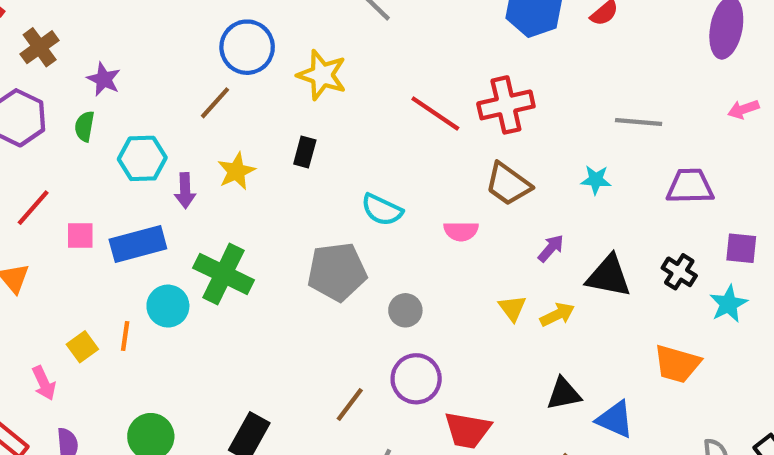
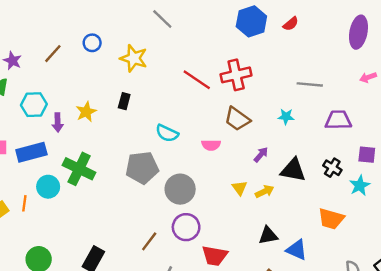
blue circle: (247, 47) -> (92, 43), size x0.6
brown line: (215, 103) -> (53, 54), moved
gray circle: (405, 310) -> (180, 189), size x1.6

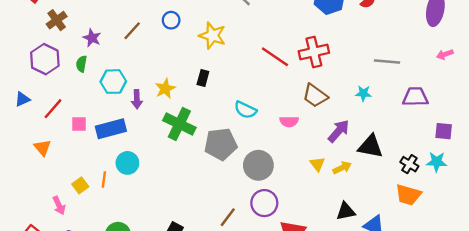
purple arrow: (261, 155) -> (339, 131), size x1.5
black cross: (332, 168) -> (409, 164), moved
green cross: (79, 169) -> (179, 124), moved
cyan star: (360, 186) -> (437, 162), turned 30

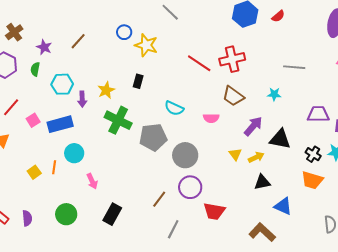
blue circle: (171, 20) -> (124, 32), moved
purple trapezoid: (415, 97) -> (318, 114), moved
pink square: (79, 124) -> (33, 120), turned -32
pink arrow: (59, 205) -> (92, 181), moved
black triangle: (346, 211) -> (262, 182), moved

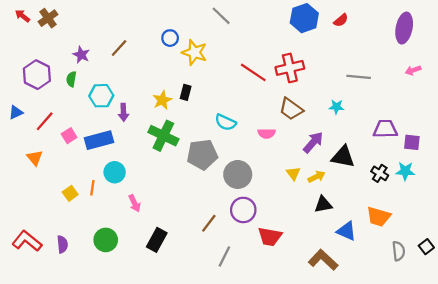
brown cross: (14, 32) -> (48, 18), moved
yellow star: (106, 90) -> (162, 100), moved
orange trapezoid: (312, 180) -> (379, 217), moved

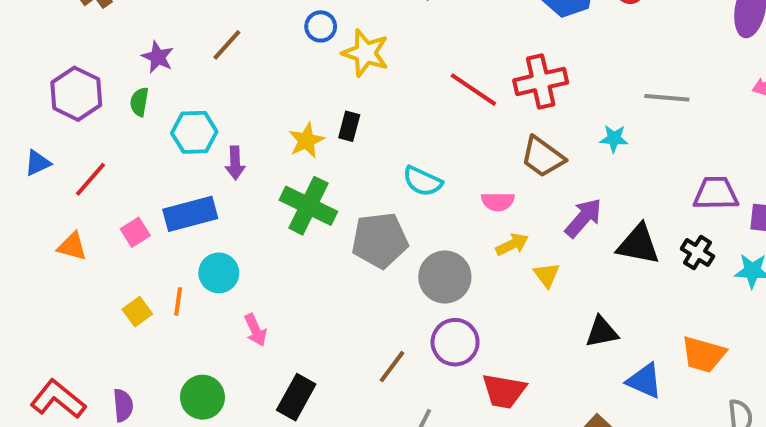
cyan star: (336, 107) -> (614, 138), moved
pink square: (69, 136) -> (135, 232), moved
orange triangle: (35, 158) -> (72, 246), turned -35
black cross: (380, 173) -> (697, 253), moved
yellow arrow: (316, 177) -> (512, 244), moved

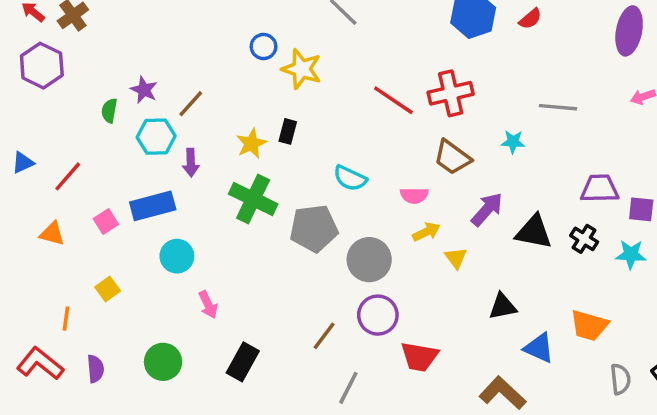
brown line: (227, 45) -> (191, 104), moved
purple star: (158, 57) -> (144, 90), moved
purple hexagon: (76, 94) -> (42, 66), moved
orange line: (178, 301) -> (66, 319), moved

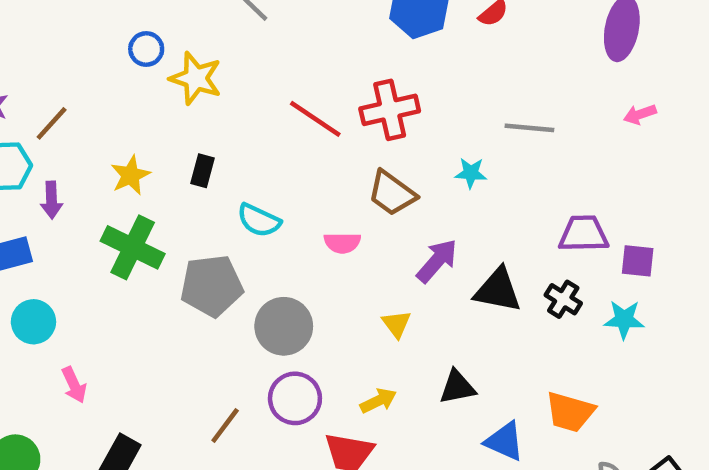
black rectangle: (288, 131) -> (203, 171), moved
yellow arrow: (426, 232) -> (378, 401), moved

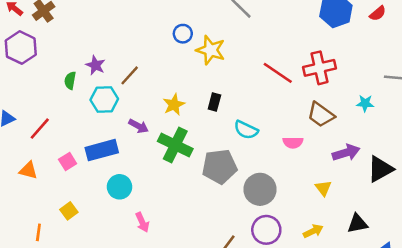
purple arrow: (52, 200) -> (138, 126), moved, turned -60
purple arrow: (437, 261) -> (346, 153), turned 32
black triangle: (498, 290) -> (380, 169), turned -40

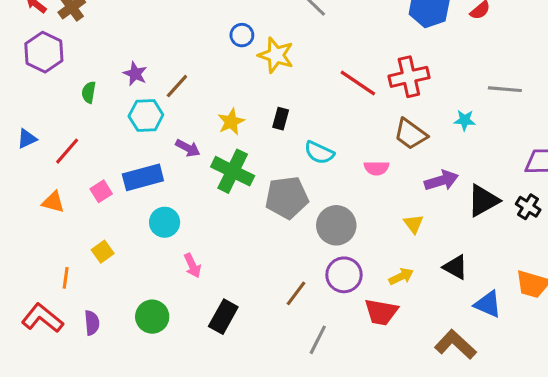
green semicircle: (70, 80) -> (89, 92), moved
black triangle: (357, 224) -> (455, 267), turned 40

